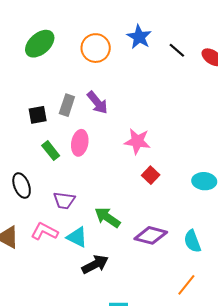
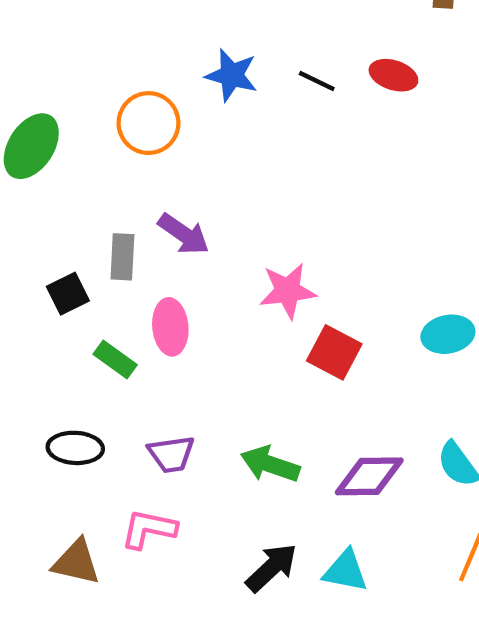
red square: (151, 175) -> (334, 352), size x1.4
black ellipse: (22, 186) -> (75, 448), turned -50
cyan triangle: (77, 237) -> (345, 571), moved

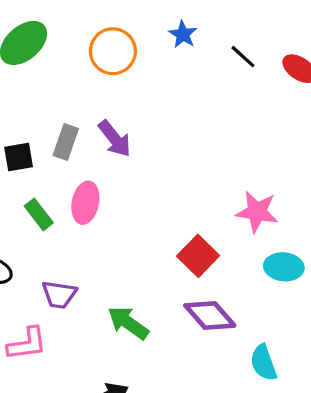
blue star: (232, 75) -> (183, 34), size x0.7
pink star: (288, 291) -> (257, 212), moved
purple diamond: (369, 476) -> (210, 316), moved, turned 33
pink L-shape: (149, 529) -> (27, 344), turned 144

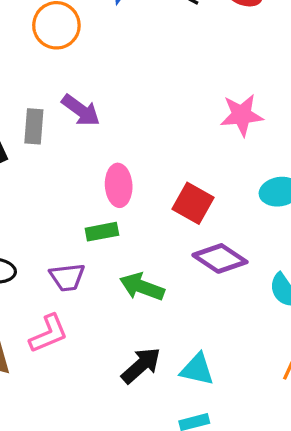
pink ellipse: (85, 203) -> (119, 185), moved
pink star: (257, 212) -> (242, 115), moved
green rectangle: (39, 214) -> (102, 232), moved, turned -48

